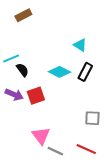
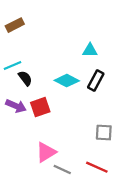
brown rectangle: (23, 15) -> (15, 25), moved
cyan triangle: (80, 45) -> (90, 50), turned -32
pink triangle: (41, 136) -> (46, 152), turned 36

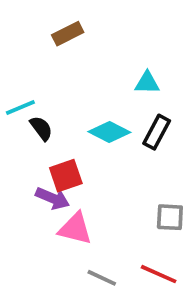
brown rectangle: (15, 25) -> (68, 34), moved
purple arrow: (16, 106) -> (53, 198), moved
pink triangle: (46, 152) -> (75, 229), moved, turned 45

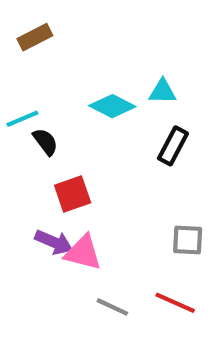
brown rectangle: (68, 34) -> (35, 37), moved
cyan diamond: (109, 132) -> (112, 106), moved
purple arrow: (53, 198) -> (54, 242), moved

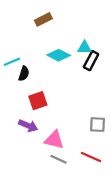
brown rectangle: (35, 37) -> (43, 19), moved
black semicircle: (45, 142) -> (24, 74), turned 56
black rectangle: (173, 146) -> (91, 61), moved
pink triangle: (83, 253) -> (54, 140), moved

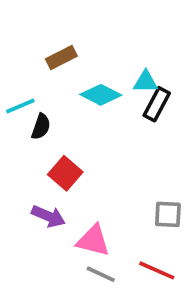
brown rectangle: (43, 19) -> (61, 57), moved
red square: (38, 101) -> (65, 173), turned -30

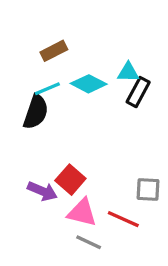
cyan line: (20, 106) -> (47, 89), moved
black semicircle: (41, 127) -> (36, 112), size x1.5
red square: (65, 173) -> (70, 180), moved
red line: (157, 270) -> (123, 219), moved

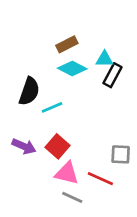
brown rectangle: (54, 51) -> (67, 44), moved
cyan line: (47, 89) -> (52, 107), moved
purple arrow: (42, 191) -> (24, 146), moved

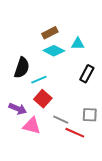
black rectangle: (113, 75) -> (87, 74), moved
red square: (57, 146) -> (43, 99), moved
pink triangle: (67, 173) -> (32, 126), moved
gray line: (72, 197) -> (61, 120), moved

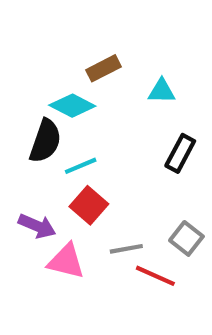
cyan diamond: (54, 51) -> (72, 106), moved
gray square: (90, 115) -> (186, 238), turned 35
gray line: (61, 120) -> (126, 249), turned -35

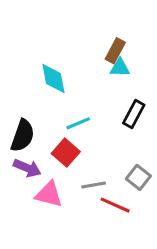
brown rectangle: (103, 68) -> (115, 51), moved, turned -35
cyan diamond: (72, 106) -> (53, 79), turned 52
black semicircle: (45, 141) -> (23, 136), moved
cyan line: (81, 166) -> (78, 123), moved

